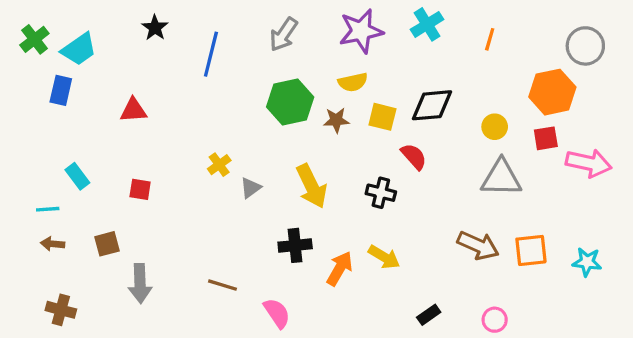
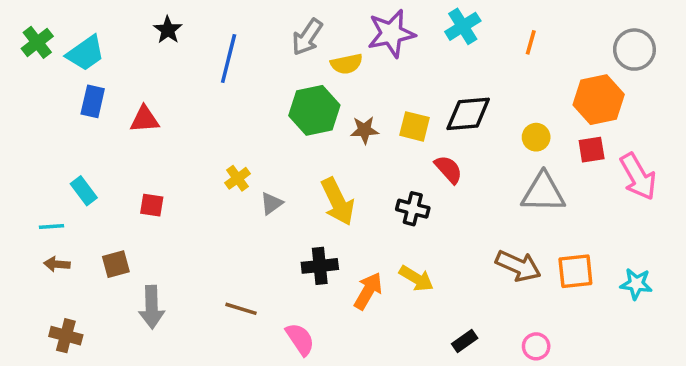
yellow semicircle: (353, 82) -> (347, 64), moved
blue rectangle: (61, 90) -> (93, 101), moved
pink arrow: (589, 163) -> (638, 177), turned 48

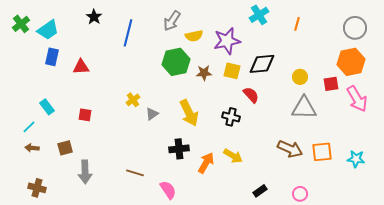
purple star: (391, 33) -> (227, 41), moved
orange hexagon: (599, 100) -> (351, 62), moved
cyan line: (52, 227) -> (29, 127), turned -40

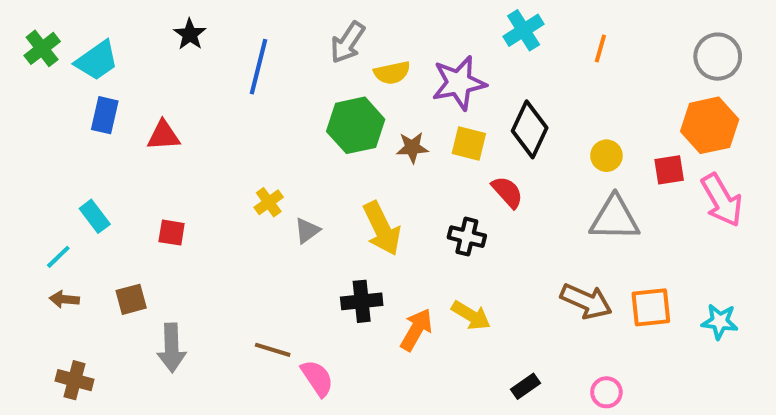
black diamond: (262, 64) -> (530, 129), turned -60
pink semicircle: (168, 190) -> (317, 378), moved

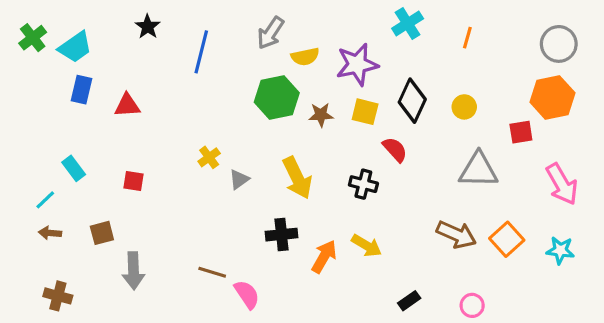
yellow circle: (606, 156) -> (464, 107), moved
pink arrow: (722, 200) -> (562, 184), moved
orange square: (651, 307) -> (507, 239), turned -36

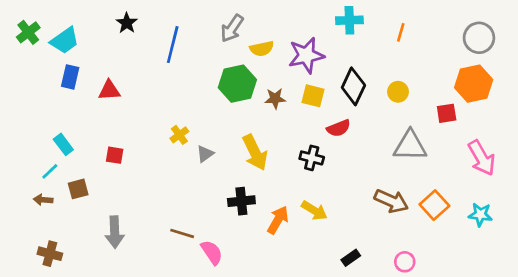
cyan cross: (408, 23) -> (349, 20), turned 30
red semicircle: (395, 149) -> (339, 128), turned 110
cyan line: (45, 200) -> (50, 171), moved
brown square: (102, 233) -> (78, 189), moved

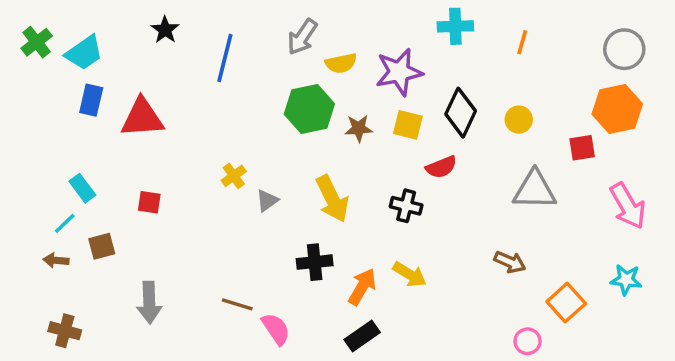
red triangle: (109, 90) -> (142, 118), size x1.5
brown arrow: (391, 201) -> (510, 262), size x0.7
orange square: (434, 205) -> (566, 303), moved
black rectangle: (351, 258) -> (362, 336), moved, size x1.4

